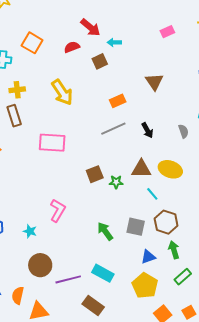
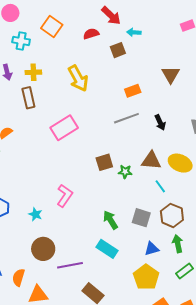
pink rectangle: (52, 143) -> (64, 128), turned -40
cyan rectangle: (103, 273) -> (107, 249), moved

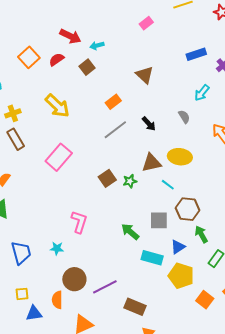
orange square: (52, 27) -> (29, 57), moved, turned 30
cyan rectangle: (107, 249) -> (152, 258), moved
orange semicircle: (18, 277) -> (57, 300), moved

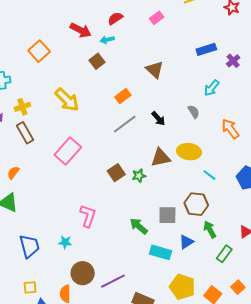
red semicircle: (57, 59) -> (115, 18), moved
cyan line: (168, 185) -> (209, 175), moved
yellow pentagon: (181, 276) -> (182, 287), moved

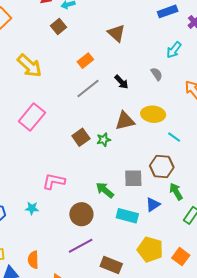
pink L-shape: (88, 216) -> (54, 181), turned -95
brown circle: (83, 273) -> (81, 214), moved

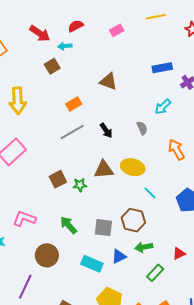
brown triangle: (116, 33) -> (108, 81), turned -30
yellow arrow: (30, 66) -> (18, 101), turned 36
green arrow: (105, 190) -> (68, 225), moved
green arrow: (176, 191) -> (144, 247), turned -78
purple line: (81, 246) -> (25, 287), moved, turned -45

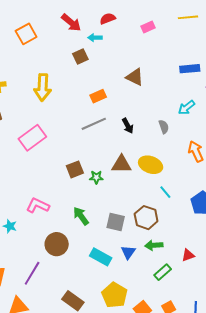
blue triangle: (119, 256) -> (128, 252), turned -35

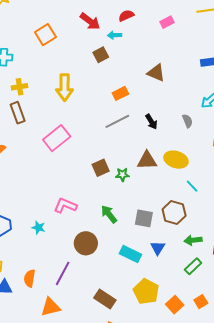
green arrow: (154, 245) -> (193, 240), moved

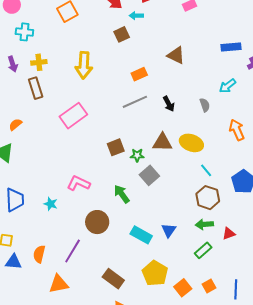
brown hexagon: (174, 213) -> (208, 198), moved
gray square: (144, 218) -> (149, 175), moved, turned 36

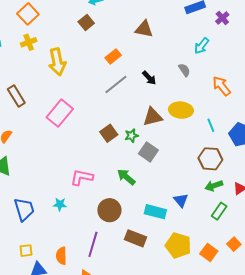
yellow cross: (39, 62) -> (29, 42), moved
cyan line: (206, 170) -> (211, 125), moved, turned 32
brown rectangle: (113, 279) -> (135, 238), moved

